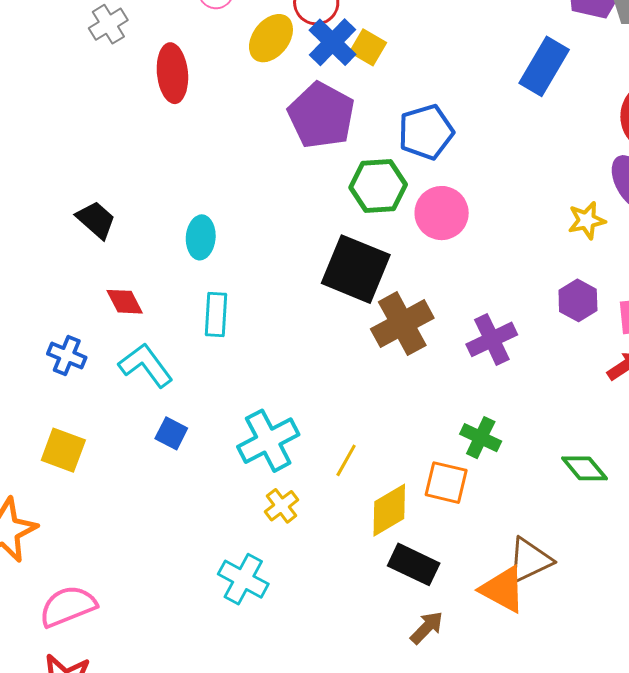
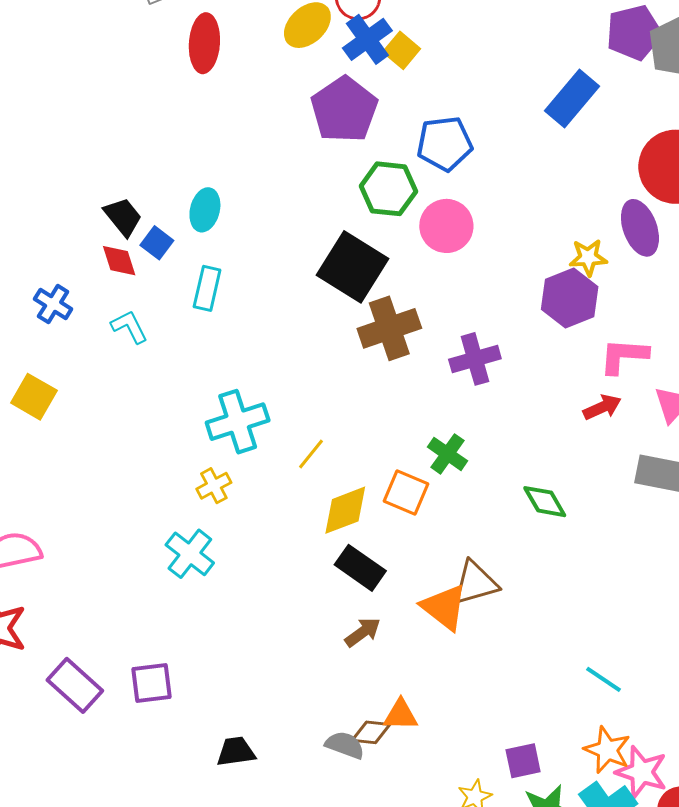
black trapezoid: (96, 220) -> (123, 217), moved
purple hexagon: (578, 300) -> (570, 298), moved, size x1.4
cyan L-shape: (146, 365) -> (129, 327), size x0.7
blue square: (171, 433) -> (157, 243), moved
yellow cross: (282, 506) -> (214, 486), moved

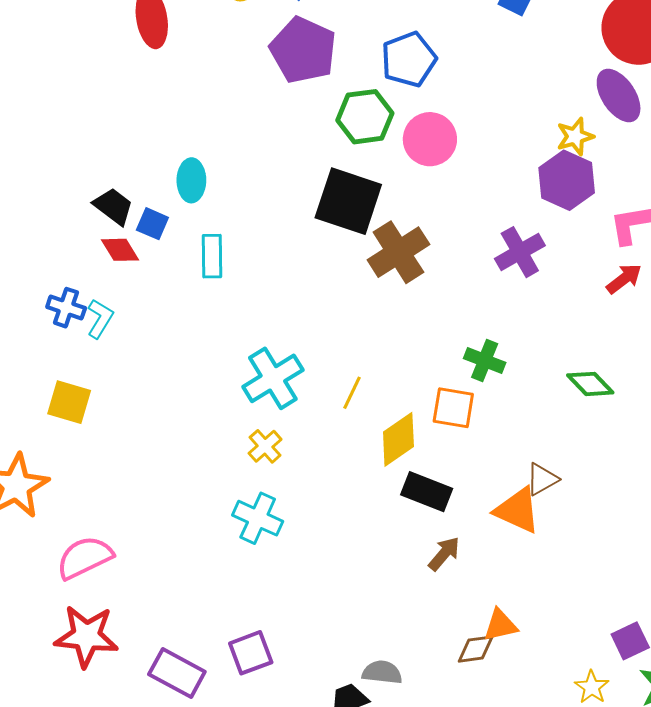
cyan L-shape: (129, 327) -> (100, 319), moved, turned 72
purple cross: (475, 359) -> (520, 252), moved
brown triangle: (475, 583) -> (542, 479), size x0.7
gray semicircle: (345, 745) -> (382, 672), moved

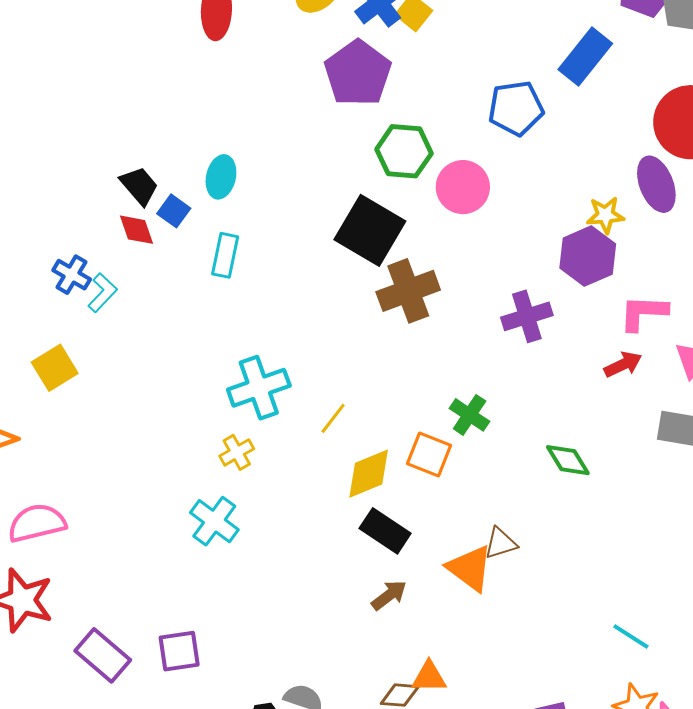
blue pentagon: (409, 59) -> (516, 108), moved
yellow square: (69, 402) -> (55, 368), turned 30

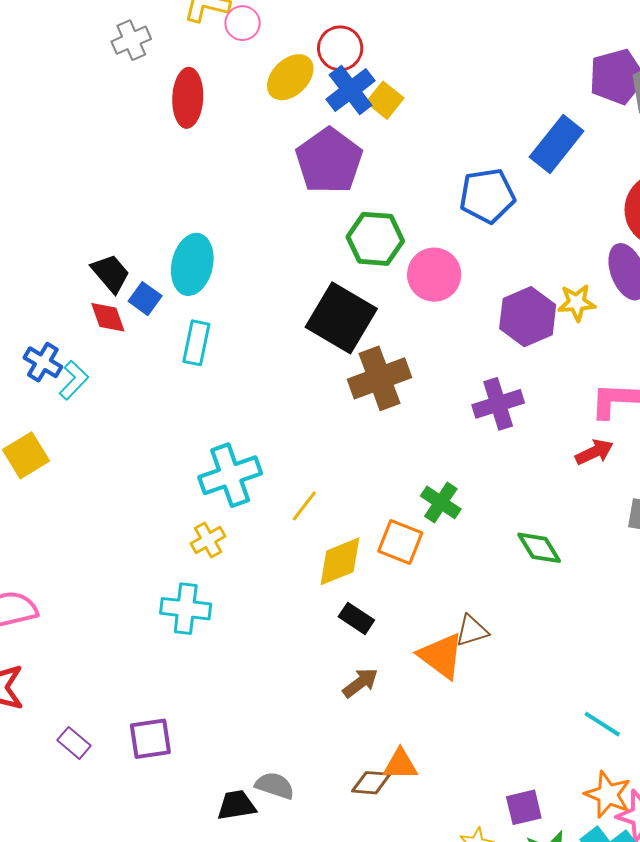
cyan ellipse: (221, 177) -> (192, 264), size x1.4
purple hexagon: (588, 256) -> (528, 317), moved
cyan cross: (214, 521) -> (186, 609), turned -30
black rectangle: (385, 531) -> (356, 618), size x0.7
purple rectangle: (103, 655) -> (74, 743), size x0.6

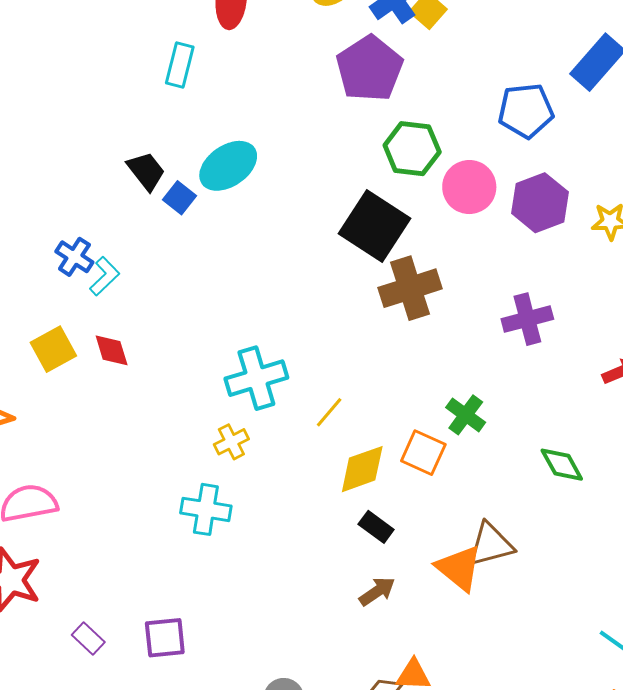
cyan ellipse: (192, 264) -> (228, 166), turned 40
red diamond: (108, 317) -> (112, 350), moved
purple hexagon: (528, 317) -> (540, 203), moved
cyan rectangle: (196, 343) -> (180, 65), moved
brown triangle: (472, 631) -> (491, 544), size x1.4

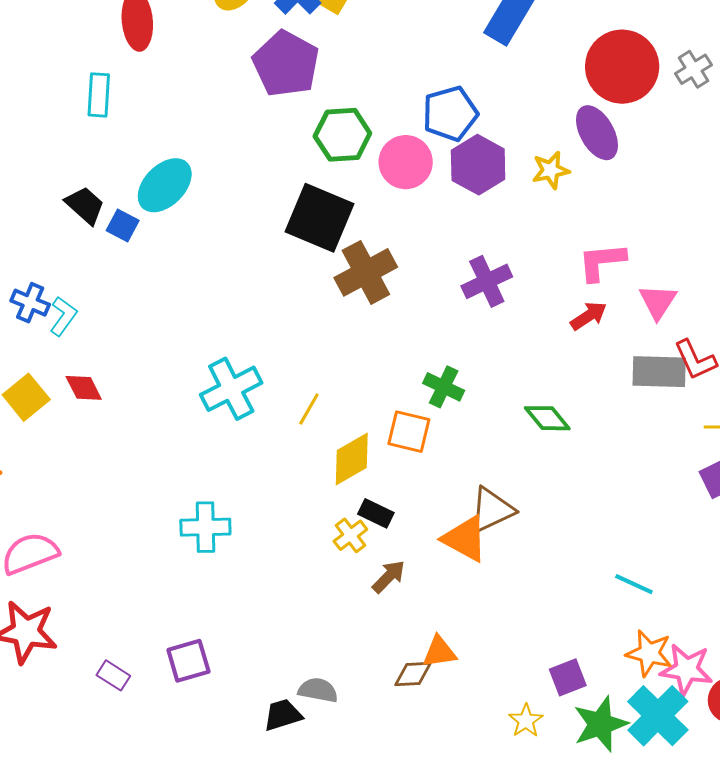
blue pentagon: (526, 111) -> (450, 114), moved
yellow cross: (231, 442) -> (350, 535), moved

